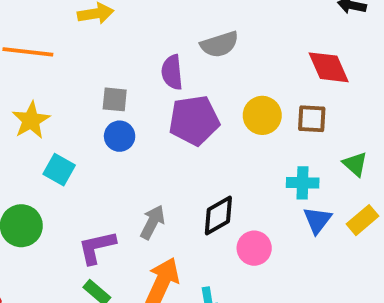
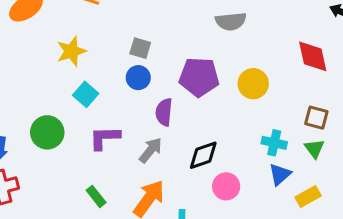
purple semicircle: (172, 72) -> (164, 112), moved
brown square: (312, 119) -> (316, 118), moved
green triangle: (355, 164) -> (314, 149), moved
yellow rectangle: (362, 220) -> (308, 196), moved
purple L-shape: (97, 247) -> (105, 138), moved

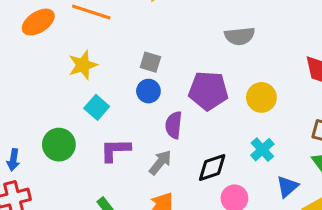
cyan cross: (274, 143) -> (262, 150), moved, turned 35

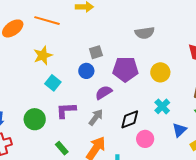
gray square: (150, 62) -> (96, 52), moved, turned -32
purple semicircle: (174, 125) -> (104, 93), turned 54
green circle: (59, 145) -> (35, 119), moved

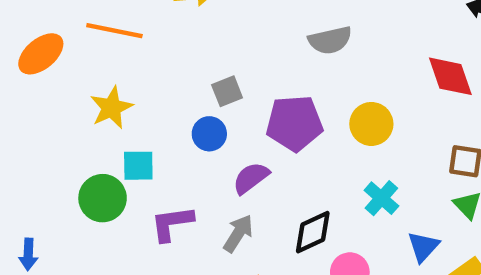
cyan square: (53, 83) -> (138, 166), turned -35
green circle: (35, 119) -> (103, 198), moved

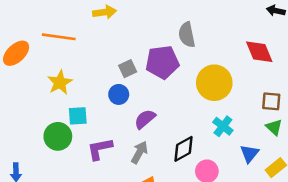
gray semicircle: (330, 40) -> (187, 35), turned 95
purple pentagon: (294, 123) -> (162, 62), moved
yellow circle: (371, 124) -> (214, 83), size x1.4

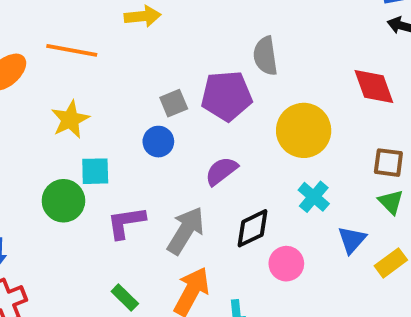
purple semicircle: (145, 119) -> (221, 171), moved
gray arrow: (139, 152) -> (186, 231), size x1.4

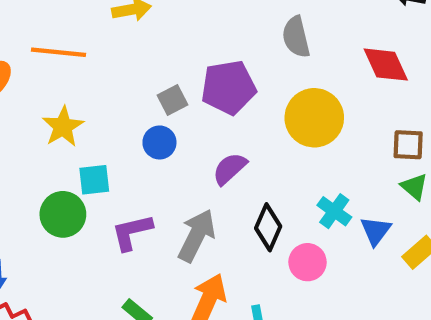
gray semicircle: (265, 56) -> (296, 37), moved
cyan cross: (314, 197) -> (334, 211), moved
black diamond: (253, 228) -> (268, 227), turned -36

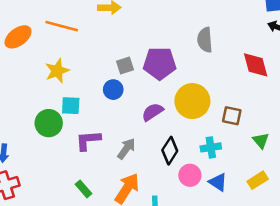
yellow circle: (314, 118) -> (192, 101), moved
brown square: (408, 145) -> (232, 116), moved
cyan cross: (334, 211) -> (211, 147), turned 36
blue triangle: (376, 231) -> (218, 182), moved, turned -42
gray arrow: (197, 236) -> (126, 149), size x0.7

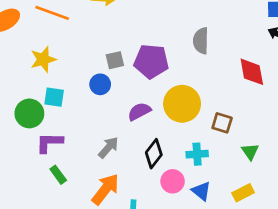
purple L-shape: (88, 140) -> (49, 143), moved
green rectangle: (83, 189) -> (58, 175), moved

